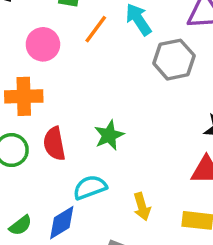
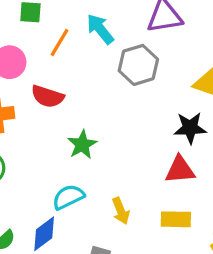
red semicircle: (54, 144) -> (48, 96), moved, turned -56

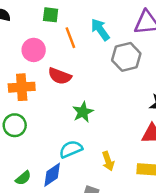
orange line: (59, 43) -> (70, 38), turned -55

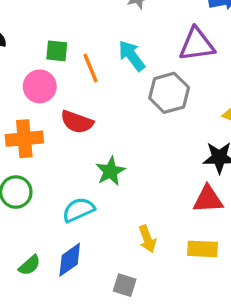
green square: (51, 15) -> (57, 51), moved
cyan semicircle: (71, 149) -> (78, 210), moved

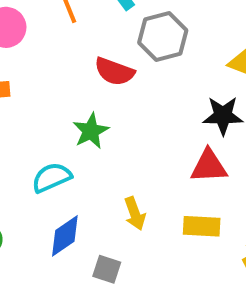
red semicircle: (77, 122) -> (114, 71), moved
blue diamond: (70, 260) -> (65, 236), moved

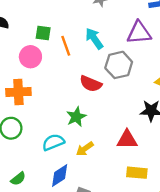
red triangle: (209, 166) -> (127, 140), moved
yellow arrow: (135, 213) -> (85, 149), moved, turned 72

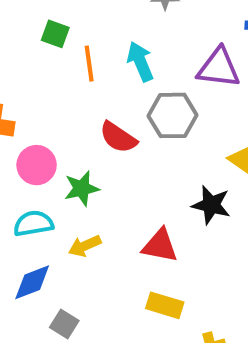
pink circle: (30, 57) -> (37, 165), moved

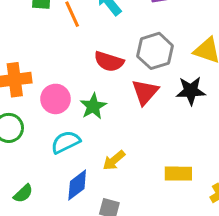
gray hexagon: (172, 115) -> (155, 51), moved
yellow arrow: (85, 246) -> (114, 160), moved
red triangle: (160, 246) -> (145, 92), moved, turned -44

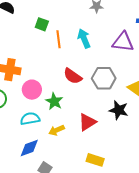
red triangle: (145, 92) -> (87, 122), moved
green star: (93, 106) -> (54, 101), turned -30
yellow arrow: (114, 160) -> (57, 130), moved

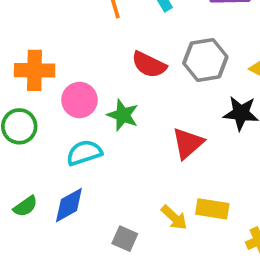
yellow arrow: (57, 130) -> (174, 217), moved, turned -105
blue diamond: (29, 148) -> (69, 205), moved

